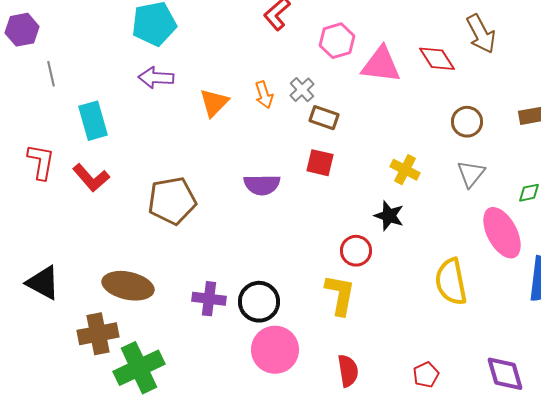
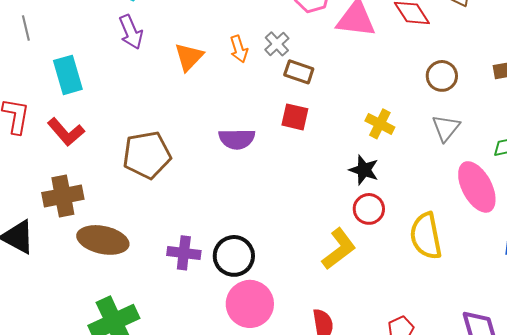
purple arrow: (156, 78) -> (131, 32), turned -116
red circle: (356, 251) -> (369, 209), moved
yellow L-shape: (340, 295) -> (339, 249), moved, turned 42
brown cross: (98, 334) -> (63, 196), moved

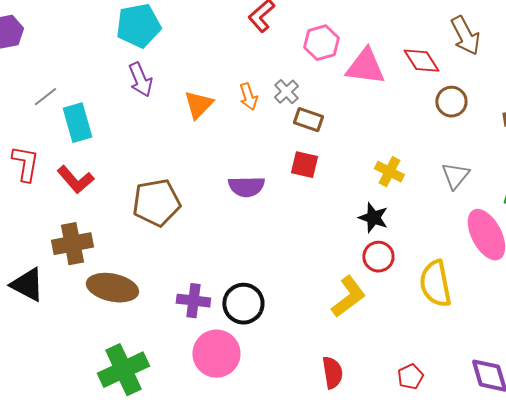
gray line: (26, 28) -> (45, 97), moved, turned 65
brown circle: (442, 76) -> (451, 102), moved
pink circle: (250, 304) -> (216, 354), moved

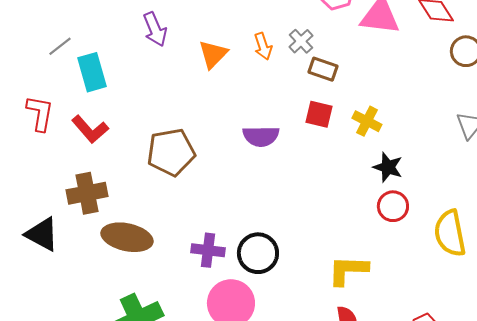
yellow cross: (389, 172) -> (367, 121), moved
yellow L-shape: (348, 297) -> (348, 270), moved, turned -141

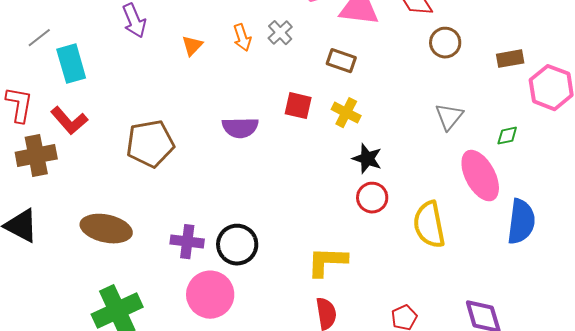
orange triangle: (213, 54) -> (192, 46), size x0.7
brown rectangle: (323, 69) -> (341, 61), moved
brown cross: (87, 193) -> (36, 156), moved

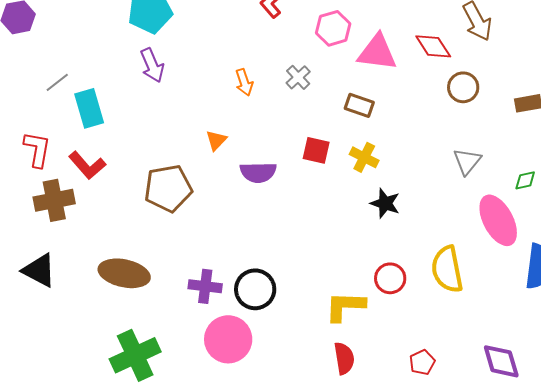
orange arrow: (242, 38) -> (244, 82), moved
orange triangle: (192, 46) -> (216, 140), moved
red circle: (372, 198) -> (390, 278), moved

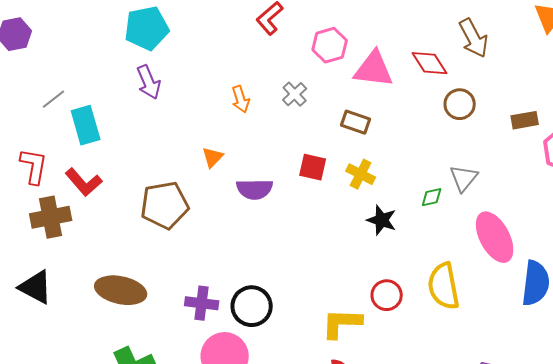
green diamond: (525, 180) -> (432, 197), moved

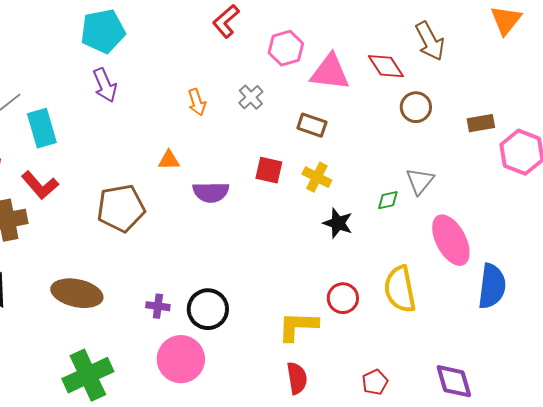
orange triangle: (213, 157) -> (169, 160), turned 45
purple cross: (202, 303) -> (158, 306), size x0.7

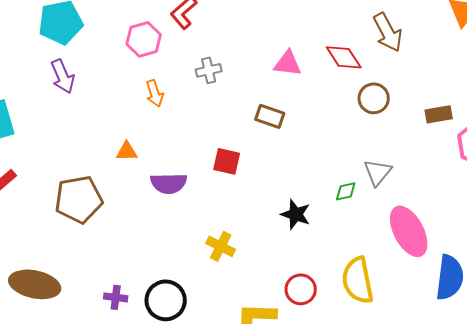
pink hexagon: (286, 48) -> (144, 39), moved
pink triangle: (330, 72) -> (288, 63), size x0.7
gray cross: (251, 97) -> (209, 70), moved, turned 30
yellow cross: (317, 177) -> (221, 246), moved

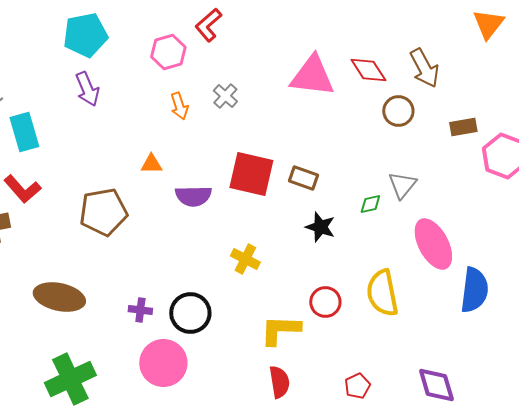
brown arrow: (388, 32) -> (424, 68), moved
pink triangle: (288, 63) -> (312, 76), size x1.6
gray cross: (209, 70) -> (225, 96), moved, turned -35
brown rectangle: (270, 116) -> (303, 178), moved
red square: (227, 161) -> (251, 174), size x1.6

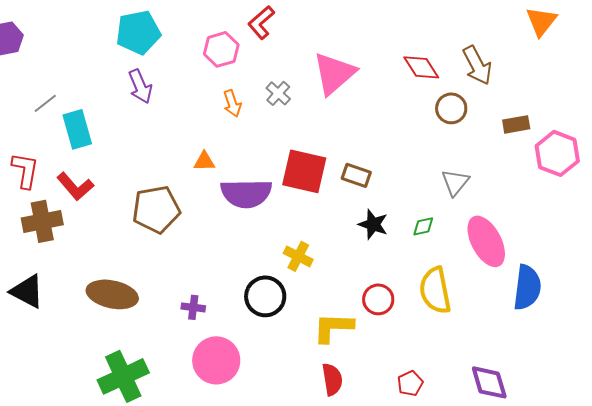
pink triangle: (312, 76) -> (334, 73), moved, turned -48
purple semicircle: (193, 196) -> (246, 193), size x1.4
green diamond: (370, 204) -> (423, 226), moved
black circle: (190, 313) -> (265, 296), moved

